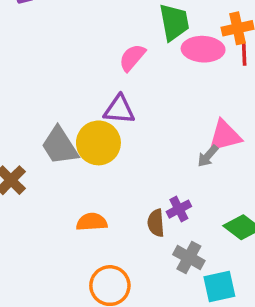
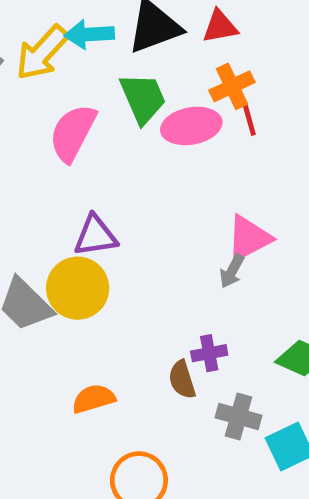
pink semicircle: (132, 58) -> (73, 133), moved, size x1.4
purple cross: (179, 209) -> (209, 353), turned 30

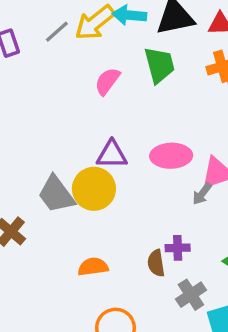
pink ellipse: (191, 126) -> (171, 156), moved
pink semicircle: (73, 133) -> (107, 81), size x0.7
gray cross: (238, 417) -> (191, 295), turned 32

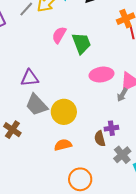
green trapezoid: (159, 65) -> (81, 43), moved
purple triangle: (112, 155) -> (30, 78), moved
yellow circle: (94, 189) -> (64, 112), moved

